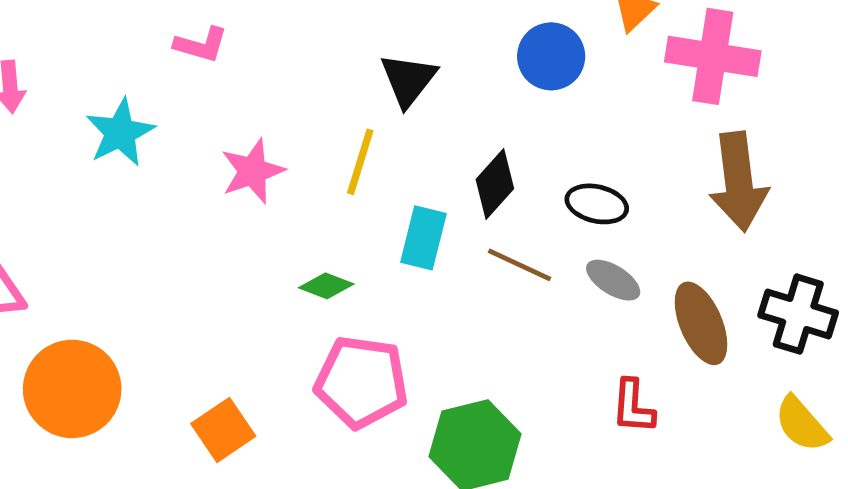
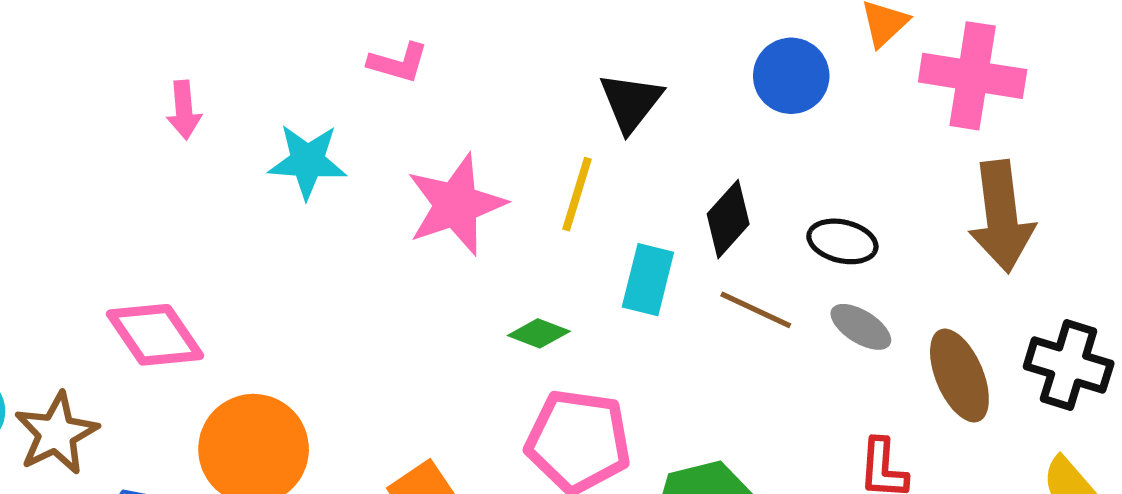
cyan star: (120, 133) -> (307, 161), turned 30
pink star: (253, 171) -> (456, 205), size x1.4

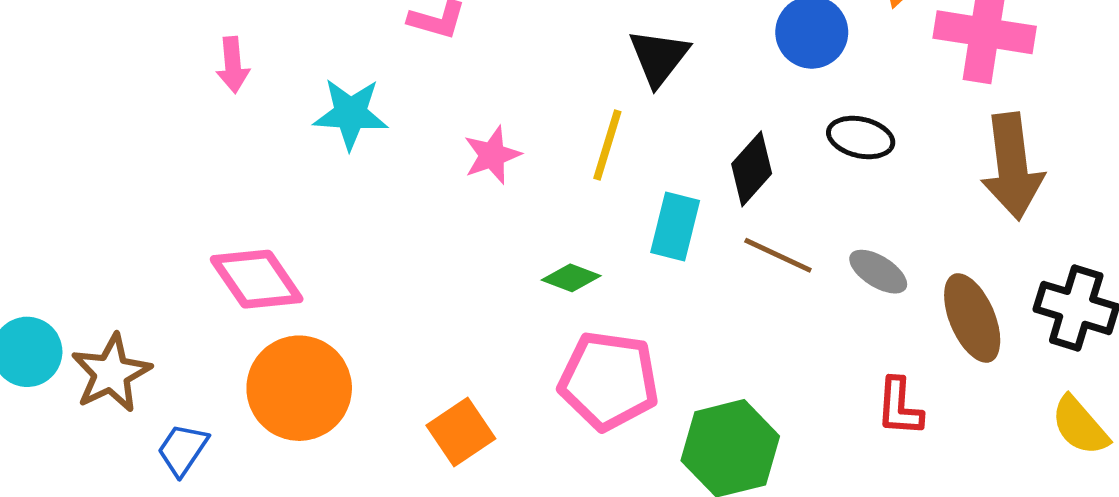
pink star: (456, 205) -> (492, 155), size x0.6
black ellipse: (842, 241) -> (861, 138), moved
pink diamond: (155, 335) -> (257, 279), moved

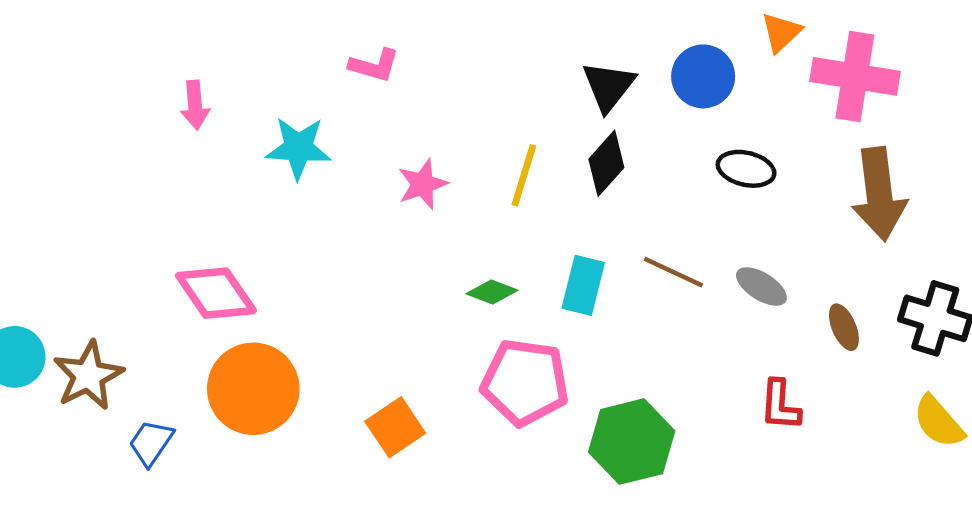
black triangle: (659, 57) -> (609, 86), moved
black diamond: (752, 169) -> (606, 163), moved
cyan rectangle: (675, 226) -> (583, 285), moved
brown ellipse: (972, 318) -> (844, 327), size x0.6

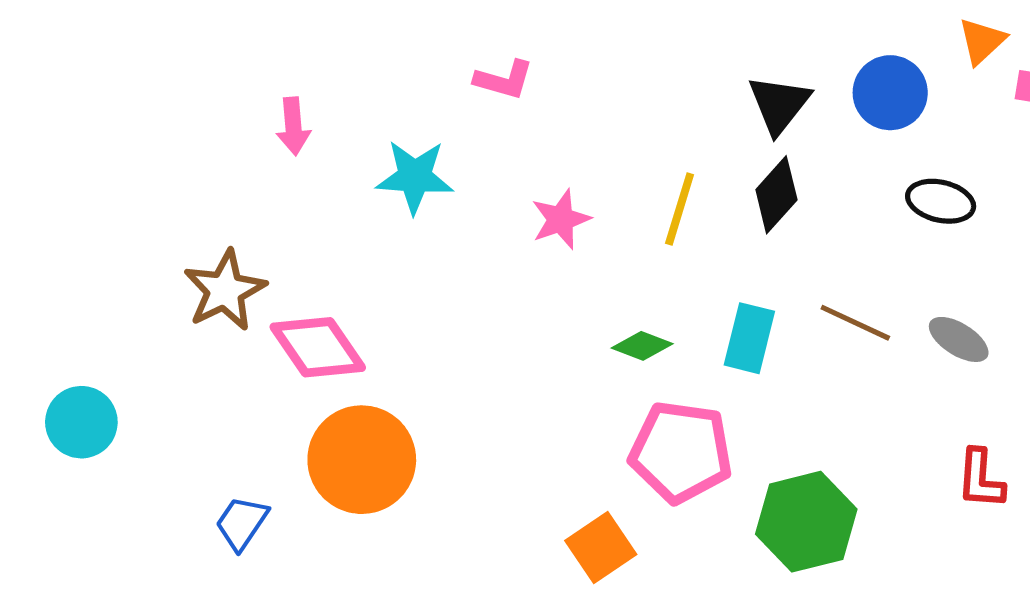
brown star: (88, 376) -> (225, 290), moved
orange square: (395, 427) -> (601, 547), moved

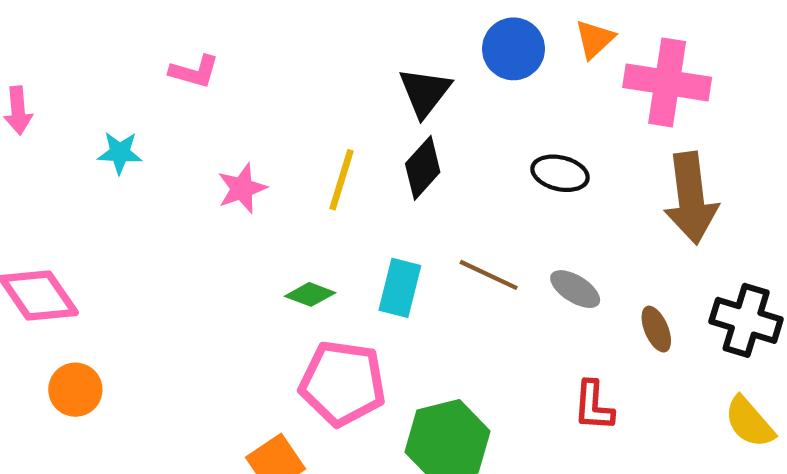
blue circle: (890, 93) -> (514, 49), moved
cyan star: (415, 177) -> (120, 153), size x0.7
orange circle: (362, 460) -> (75, 390), size x0.6

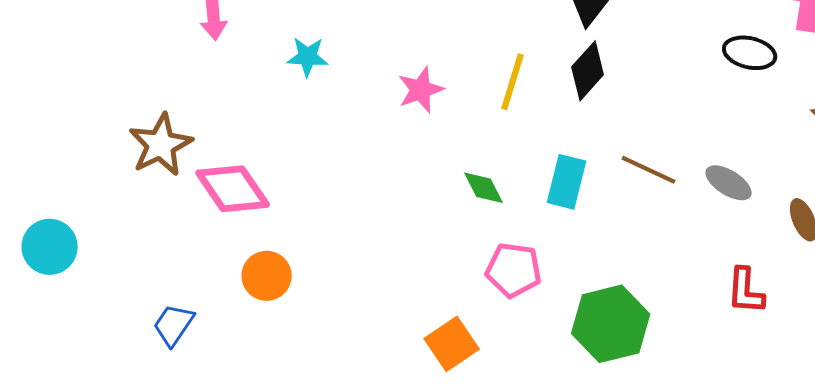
black ellipse: (560, 173) -> (750, 53), moved
green diamond: (310, 294) -> (484, 188), turned 42
pink pentagon: (343, 383) -> (514, 270), size x0.7

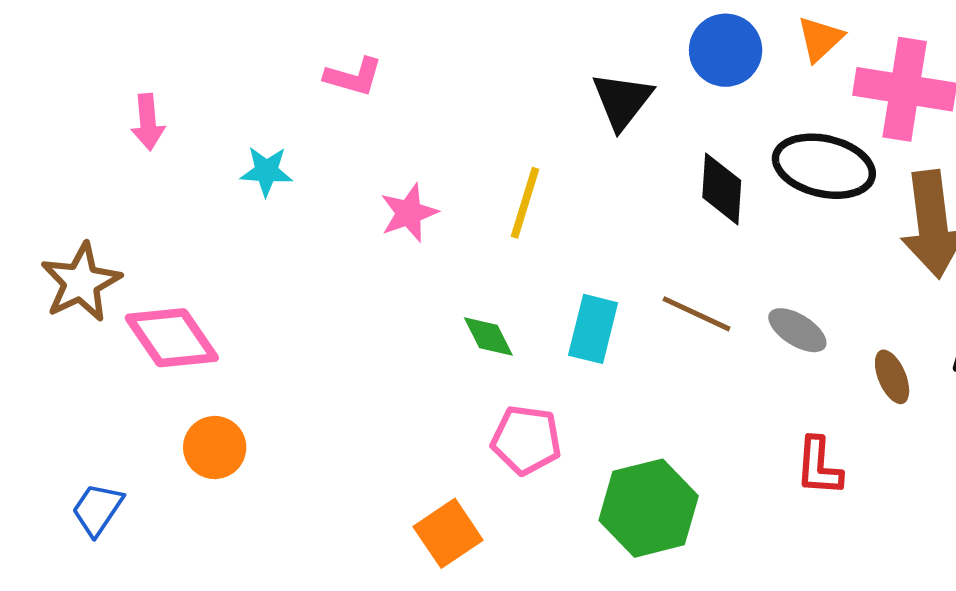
black ellipse: (750, 53) -> (824, 166), size x1.5
black diamond: (588, 71) -> (722, 189), moved, turned -38

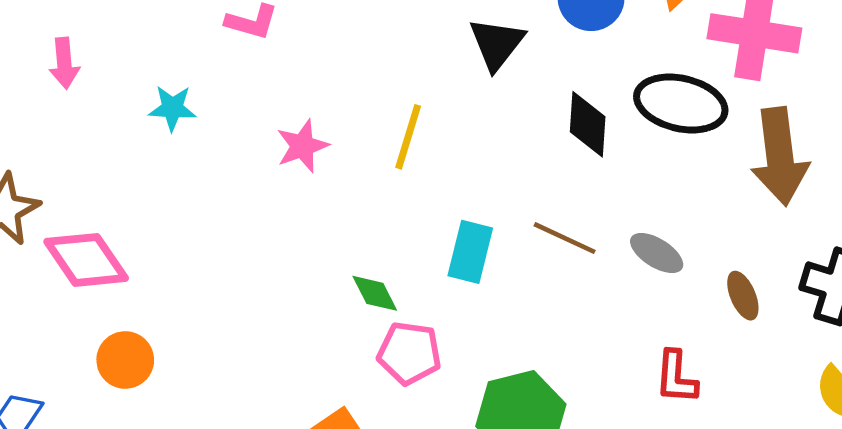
green diamond: (488, 336) -> (375, 293), moved

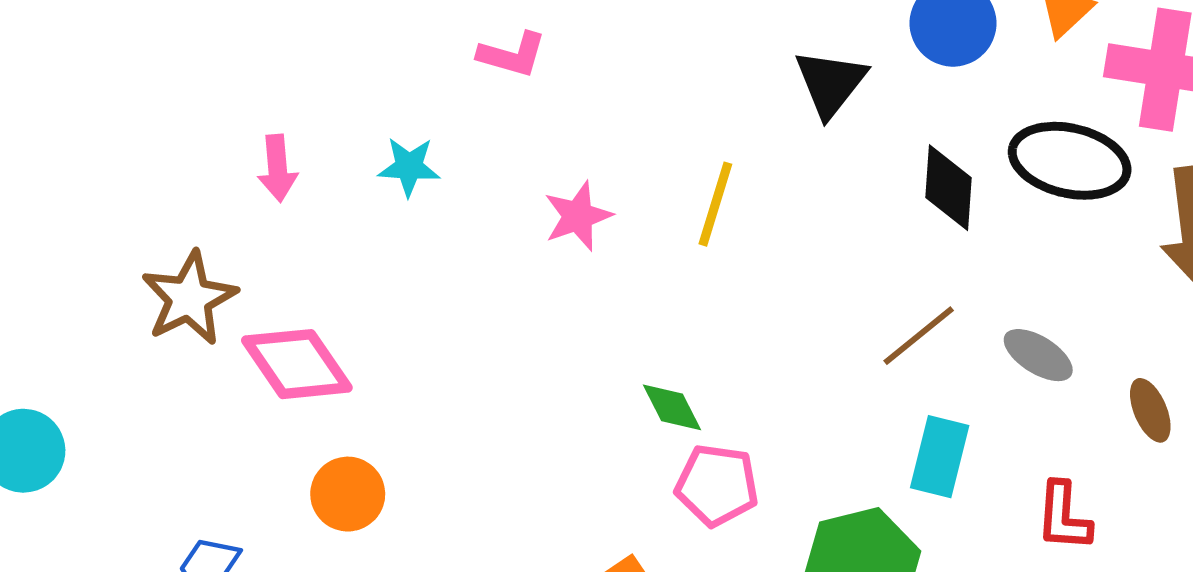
pink arrow: (64, 63) -> (277, 168), moved
brown line: (565, 238) -> (919, 336), turned -64
cyan rectangle: (470, 252) -> (940, 457), moved

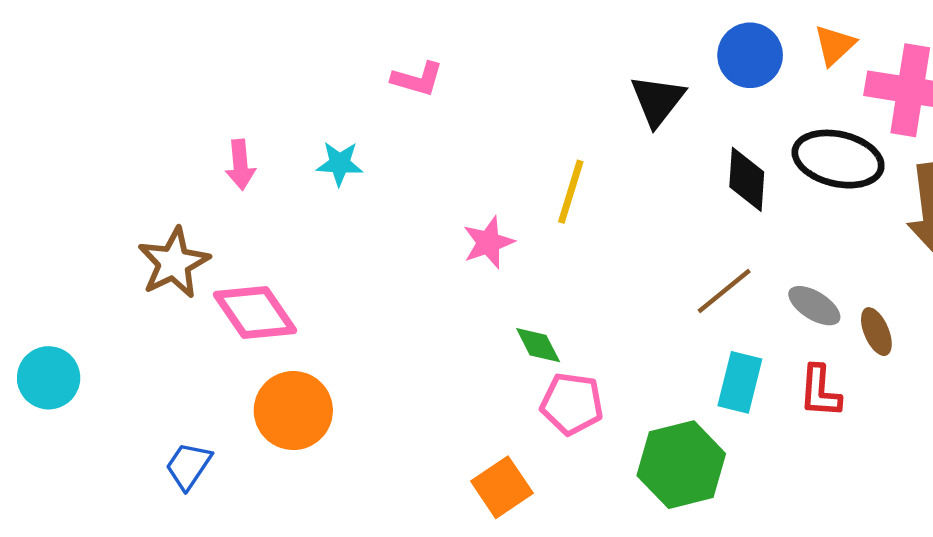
pink star: (578, 216) -> (488, 242), moved
brown ellipse: (1150, 410) -> (876, 332), moved
orange circle: (348, 494) -> (293, 411), size x1.4
red L-shape: (1064, 516) -> (820, 391), moved

